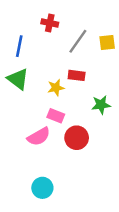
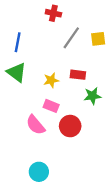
red cross: (50, 23) -> (53, 13), moved
red rectangle: (77, 75) -> (78, 75), moved
pink semicircle: (39, 137) -> (36, 125), turned 80

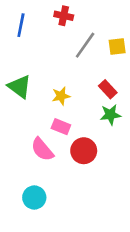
blue line: (18, 42) -> (21, 25), moved
red rectangle: (78, 75) -> (108, 89), moved, turned 40
cyan circle: (39, 172) -> (34, 198), moved

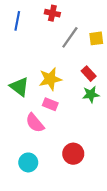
green triangle: (20, 87) -> (19, 87), moved
yellow star: (61, 96) -> (50, 79), size x1.5
red circle: (84, 151) -> (73, 154), moved

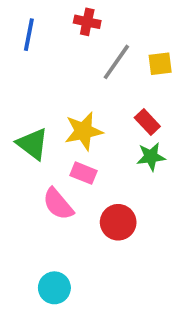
red circle: (73, 154) -> (118, 222), moved
cyan circle: (28, 162) -> (54, 288), moved

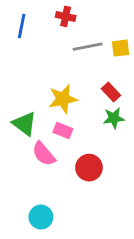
gray line: (116, 62) -> (88, 47), turned 44
green triangle: (33, 144) -> (24, 124), moved

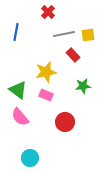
red cross: (66, 16) -> (48, 12), turned 32
blue line: (22, 26) -> (16, 32), moved
red rectangle: (111, 92) -> (73, 55), moved
pink semicircle: (44, 154) -> (20, 117), moved

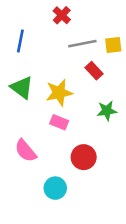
green triangle: (18, 90) -> (22, 87), moved
cyan circle: (30, 158) -> (55, 188), moved

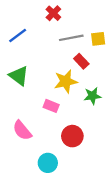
blue line: (20, 41) -> (18, 36), turned 42
yellow star: (59, 93) -> (66, 81), moved

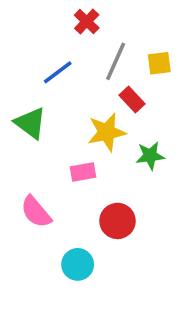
blue line: (18, 36) -> (58, 72), moved
gray line: (71, 38) -> (116, 61), turned -55
pink rectangle: (51, 106) -> (83, 172), turned -32

